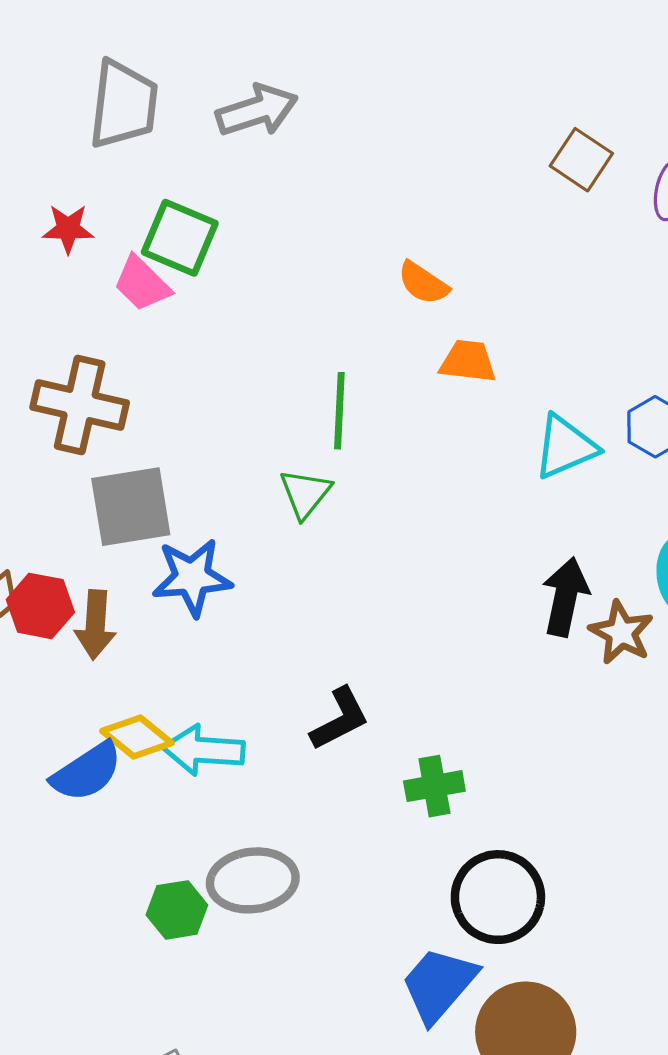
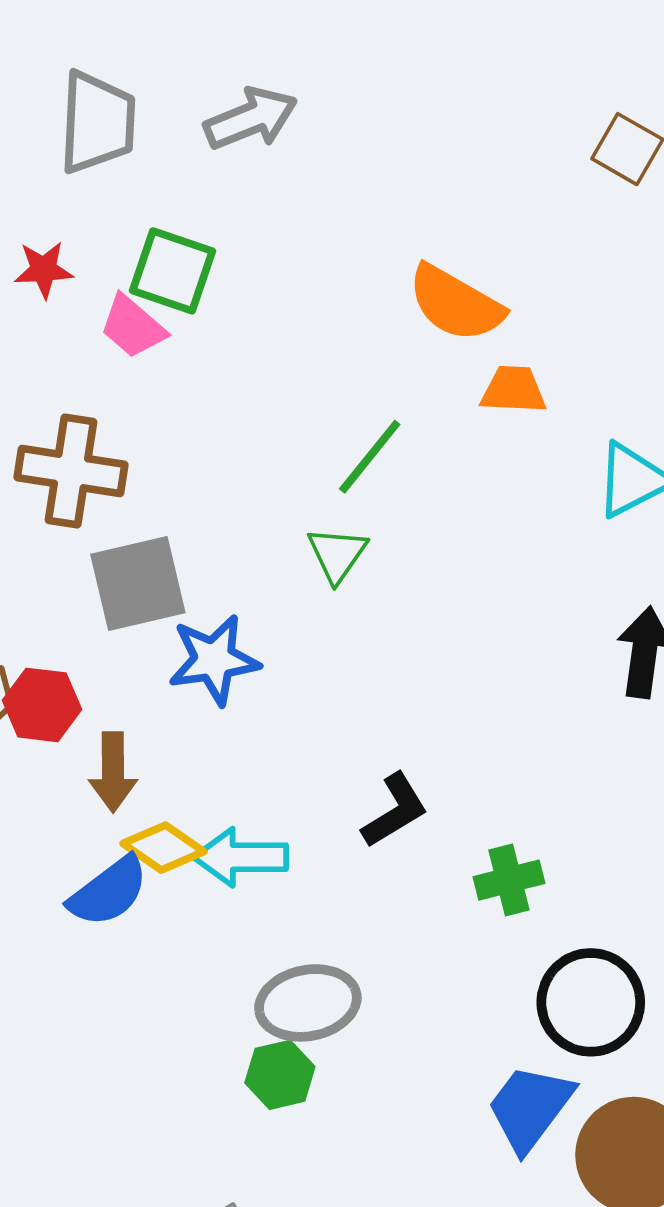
orange semicircle: (423, 283) -> (456, 303), size x1.6
green line: (339, 411) -> (370, 457), turned 40
brown arrow: (95, 625) -> (113, 772), moved
green hexagon: (177, 910) -> (280, 1075), moved

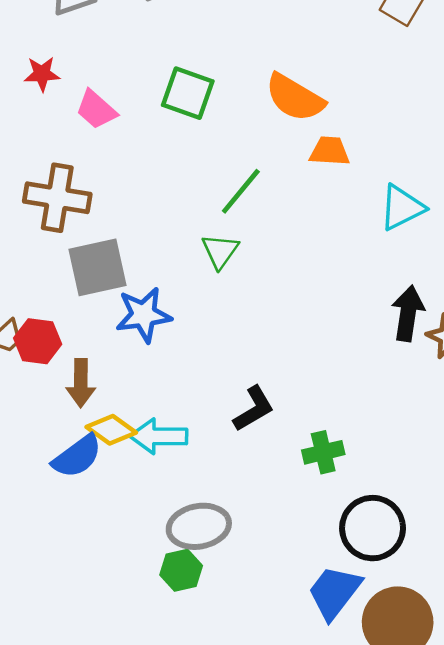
green square: (173, 271) -> (188, 93), moved

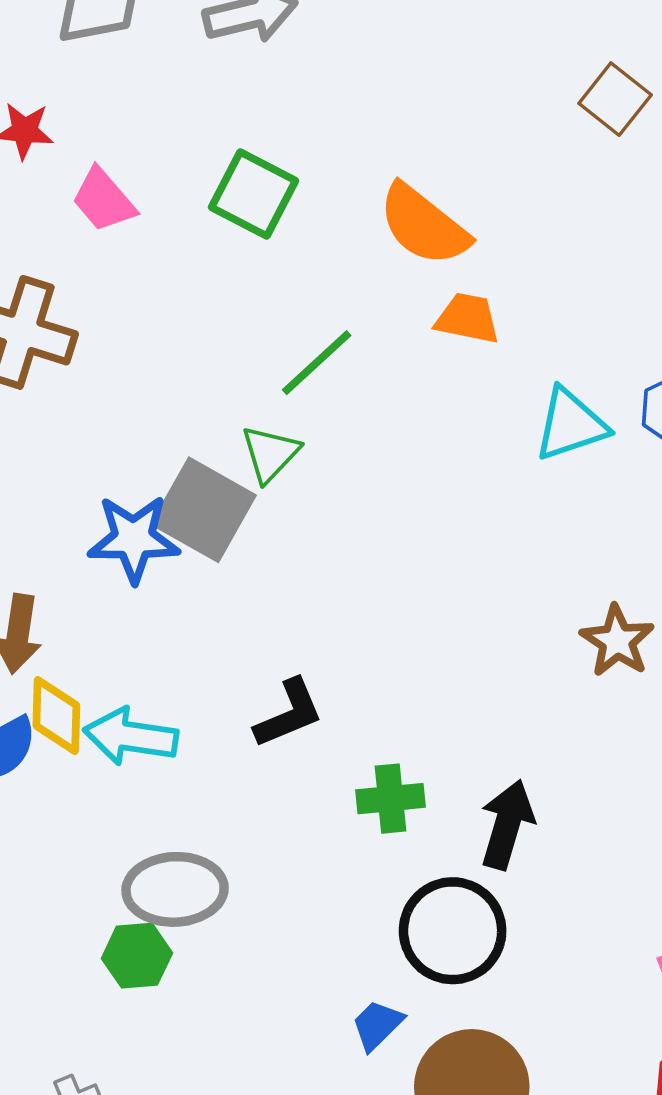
gray square: (97, 267) -> (204, 510), moved, turned 34
black arrow: (408, 313) -> (507, 825), moved
yellow diamond: (111, 430) -> (56, 716), turned 48
blue trapezoid: (334, 592) -> (377, 1025), size x0.6

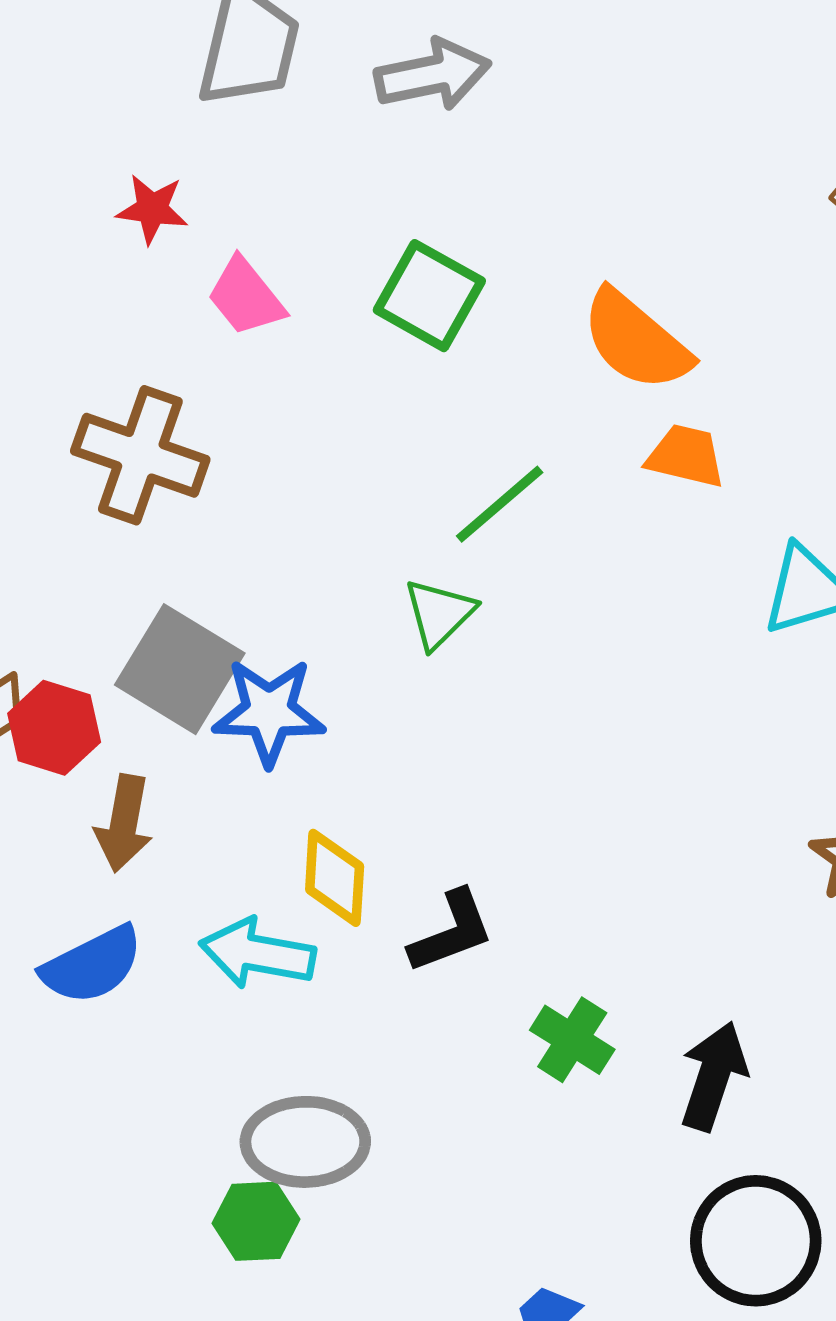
gray square: (204, 510) -> (180, 669), moved
yellow diamond: (56, 716) -> (335, 878), moved
green cross: (390, 799) -> (572, 1040), turned 36
black circle: (453, 931) -> (756, 1241), moved

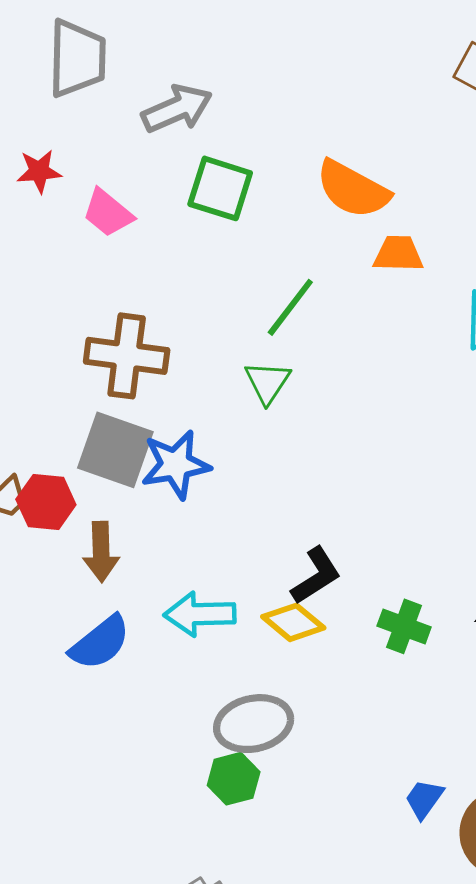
gray arrow: (433, 75) -> (177, 109), moved
brown cross: (140, 455) -> (127, 356), moved
yellow diamond: (335, 878) -> (293, 622), moved, turned -42

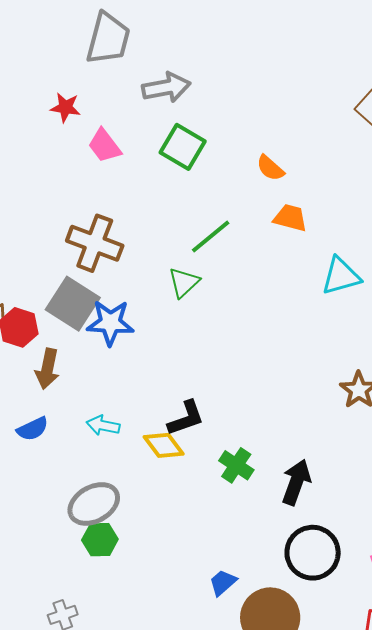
orange semicircle: (353, 189) -> (270, 168), size x0.6
cyan arrow: (200, 614) -> (103, 425), size x0.7
blue semicircle: (100, 643) -> (33, 429), size x0.7
gray ellipse: (254, 724) -> (94, 504), moved, turned -30

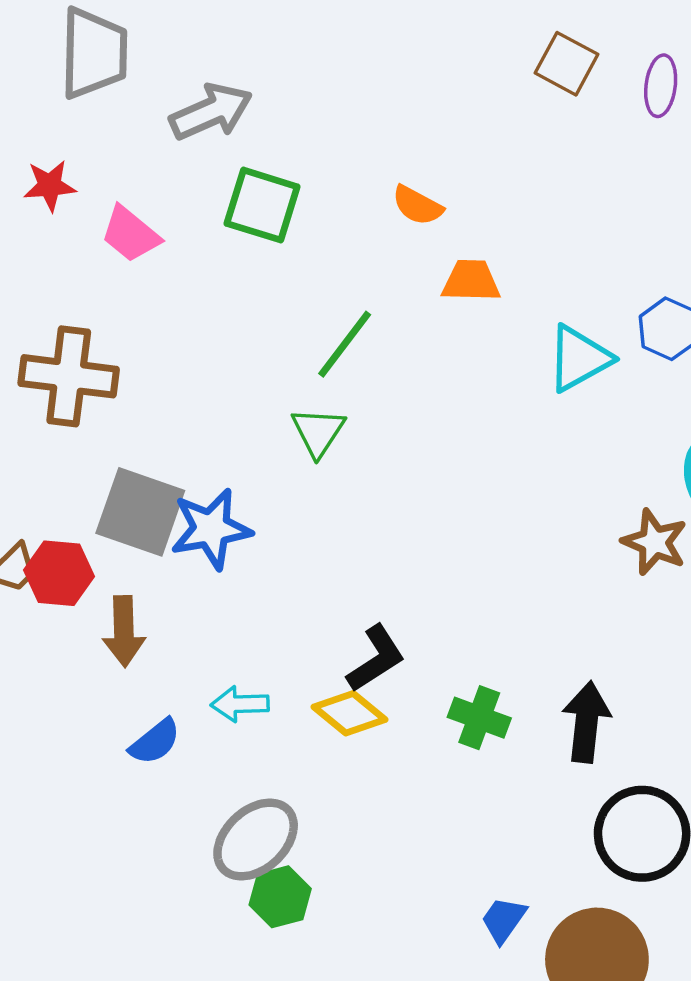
brown cross: (95, 243) -> (69, 376), moved
blue semicircle: (33, 429) -> (155, 742), moved

